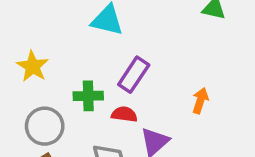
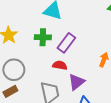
green cross: (88, 96) -> (43, 37), moved

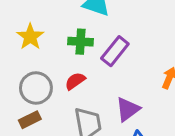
red semicircle: (60, 65) -> (75, 81), moved, turned -48

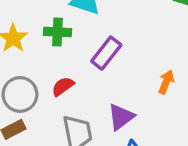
green cross: (81, 42) -> (58, 32), moved

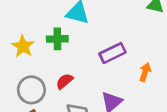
purple rectangle: (106, 53) -> (112, 53), moved, turned 30

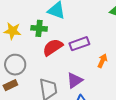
yellow star: (23, 46) -> (12, 31), turned -30
red semicircle: (65, 81) -> (53, 47), moved, size x1.5

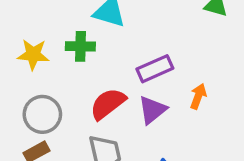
red semicircle: (53, 47) -> (108, 104), moved
purple triangle: (75, 80) -> (152, 110), moved

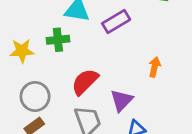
purple rectangle: (155, 69) -> (116, 22), moved
purple triangle: (152, 110) -> (122, 100), moved

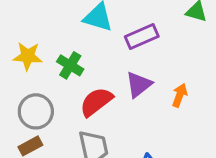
green cross: (58, 40) -> (70, 65), moved, turned 30
purple triangle: (122, 100) -> (139, 85), moved

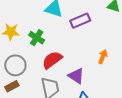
purple triangle: (139, 85) -> (76, 76), moved, turned -48

